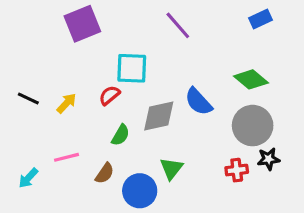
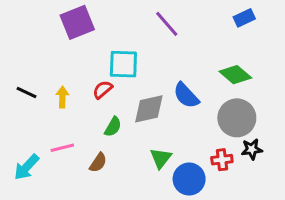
yellow arrow: (66, 103) -> (62, 97), turned -42
cyan arrow: (28, 178) -> (26, 167), size x1.4
blue circle: (140, 191) -> (189, 179), moved

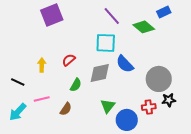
cyan square: (123, 64) -> (106, 43), moved
green diamond: (235, 75) -> (144, 27), moved
black line: (26, 92) -> (18, 82), moved

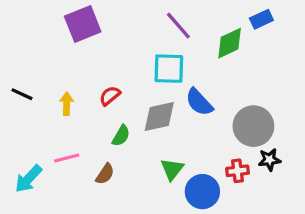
green diamond: (144, 27) -> (230, 43), turned -65
black line: (18, 82) -> (22, 94), moved

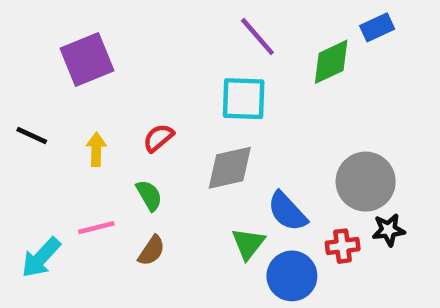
purple square: (83, 24) -> (87, 60), moved
blue semicircle: (199, 102) -> (287, 211), moved
green semicircle: (121, 136) -> (149, 195), moved, turned -60

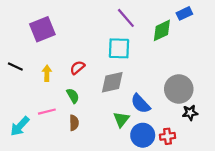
red cross: (343, 246) -> (168, 136), moved
brown semicircle: (151, 251) -> (74, 123), turned -35

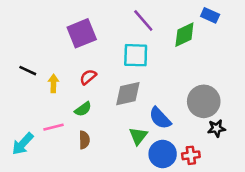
blue rectangle: (184, 13) -> (210, 15), turned 49
purple square: (42, 29) -> (82, 33), moved
black line: (15, 66) -> (28, 71), moved
green semicircle: (73, 96) -> (83, 109), turned 84

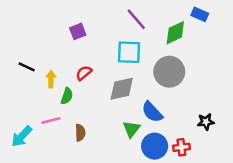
purple square: (82, 33) -> (78, 31), size x0.6
gray circle: (204, 101) -> (169, 72), moved
green semicircle: (83, 109) -> (67, 96), moved, turned -35

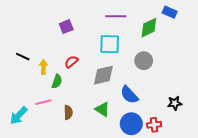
purple line: (136, 19) -> (116, 16), turned -48
gray circle: (169, 72) -> (144, 61), size x0.7
green triangle: (131, 129) -> (102, 109), moved, turned -35

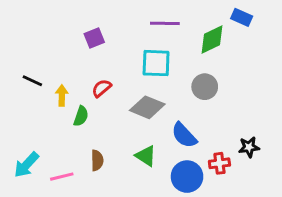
gray diamond: (103, 75) -> (147, 107), turned 35
pink line: (43, 102) -> (62, 177), moved
red cross: (154, 125) -> (219, 163), moved

